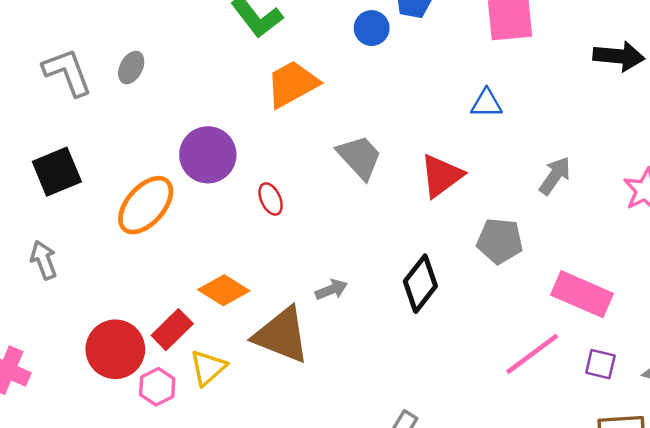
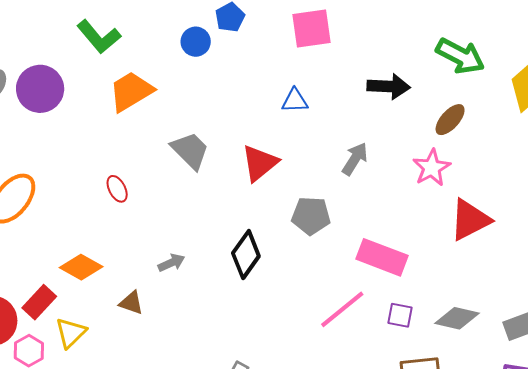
black arrow: (619, 56) -> (389, 86), moved
purple circle: (208, 155) -> (40, 89), moved
brown triangle: (282, 335) -> (131, 303), size x0.5

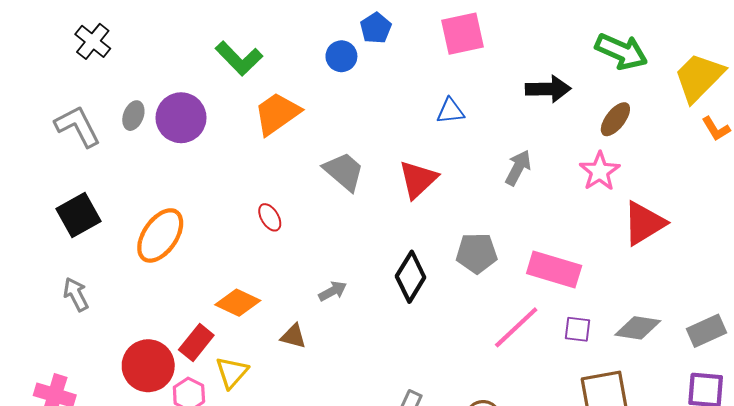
gray pentagon: (311, 216) -> (477, 253), moved

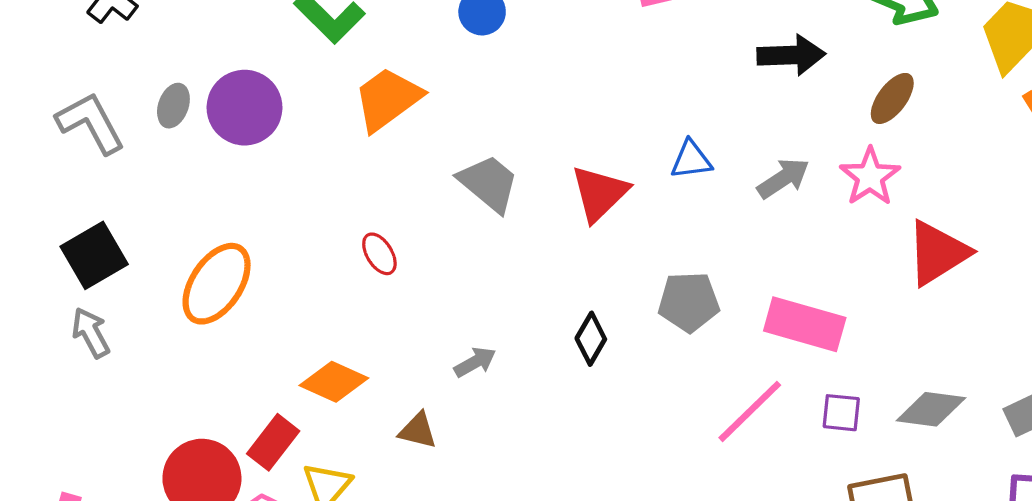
blue triangle: (450, 111) -> (691, 160), moved
gray arrow: (518, 168) -> (783, 178), moved, turned 30
black diamond: (411, 277) -> (591, 339), size x0.7
gray arrow: (76, 294) -> (91, 333), moved

